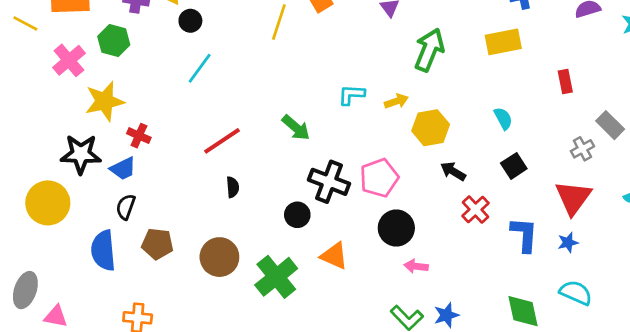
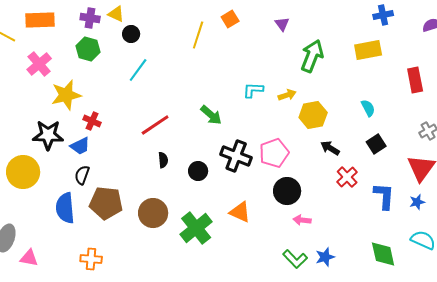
green hexagon: (114, 41) -> (88, 49), moved
red rectangle: (565, 81) -> (415, 80), size x1.4
black circle: (297, 215) -> (198, 171), moved
brown pentagon: (157, 244) -> (106, 203), size x1.4

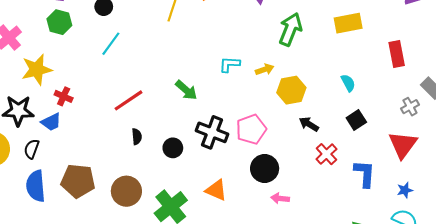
black semicircle: (82, 175) -> (32, 149), moved
blue star: (417, 202) -> (405, 190), moved

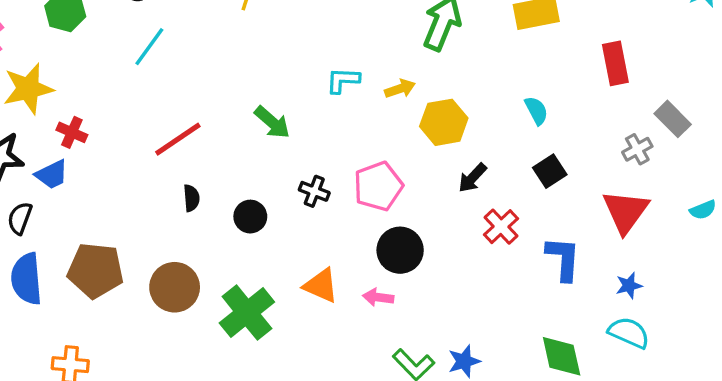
black arrow: (309, 124) -> (472, 178), turned -78
black cross: (212, 132) -> (314, 191), size x0.6
pink arrow: (280, 198) -> (378, 297), moved

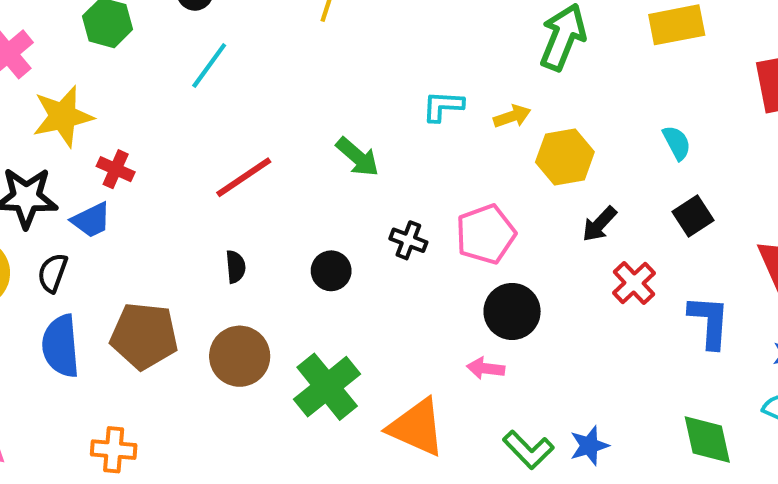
black semicircle: (191, 198) -> (236, 267), moved
orange triangle: (321, 286) -> (417, 427), moved, size x1.4

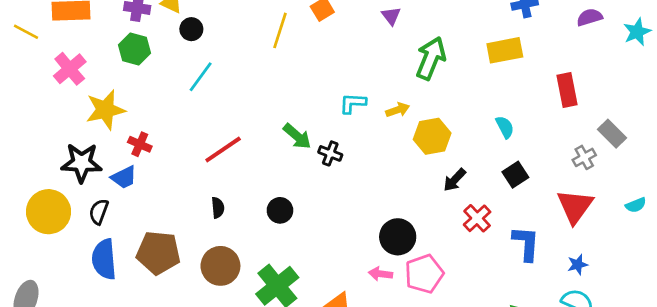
pink pentagon: (486, 234) -> (424, 274), moved
black cross: (408, 240) -> (330, 153), moved

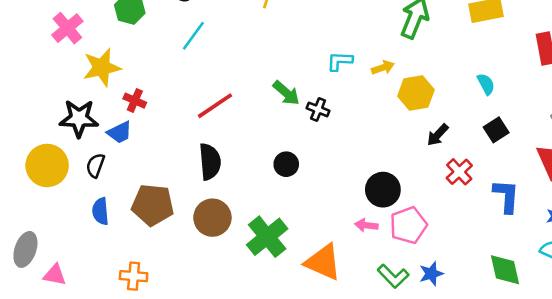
black semicircle: (218, 208) -> (210, 162), size x1.8
black circle: (280, 210) -> (286, 164), moved
blue semicircle: (104, 259) -> (101, 211), size x0.7

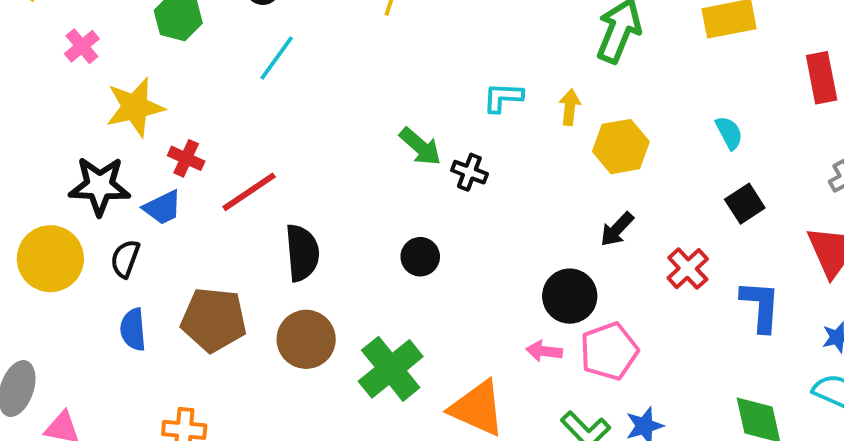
pink cross: (67, 28) -> (82, 46), size x0.7
yellow arrow: (383, 68) -> (570, 107), turned -65
red line: (215, 106) -> (249, 192), moved
black arrow: (438, 135) -> (617, 229), moved

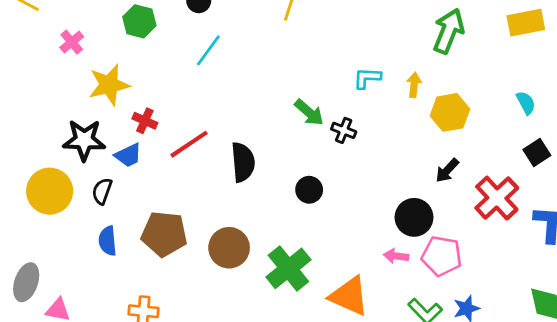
black semicircle: (302, 253) -> (243, 162), moved
red cross: (688, 269) -> (497, 198), size x1.5
pink pentagon: (609, 351) -> (442, 256), turned 30

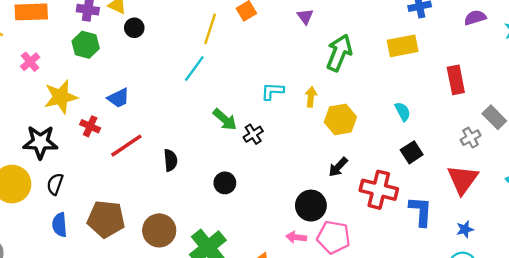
cyan line: (208, 50) -> (194, 69), moved
black cross: (344, 130) -> (253, 134), turned 36
blue trapezoid: (128, 155) -> (118, 98), moved
black semicircle: (243, 162) -> (171, 160), size x0.7
red cross: (497, 198) -> (379, 190), turned -33

